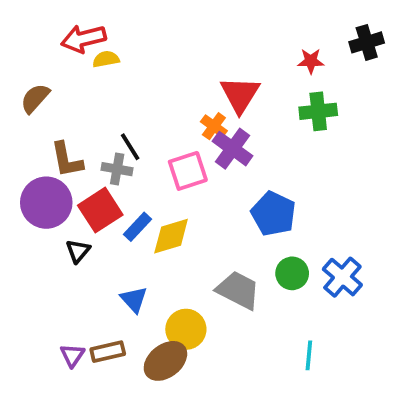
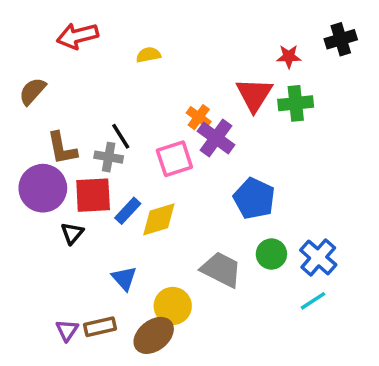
yellow semicircle: (106, 59) -> (148, 55), moved
red triangle: (240, 95) -> (254, 95), moved
red square: (100, 210) -> (93, 195), turned 30
cyan line: (309, 355) -> (313, 301), moved, turned 52

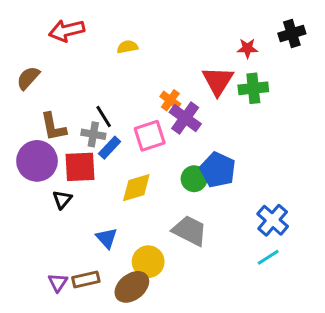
blue rectangle: (128, 211) -> (110, 148), moved
green circle: (271, 254) -> (194, 179), moved

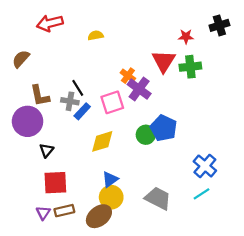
red square: (80, 167) -> (55, 183), moved
gray trapezoid: (190, 231) -> (158, 198), moved
blue triangle: (107, 238) -> (110, 179), moved, turned 36

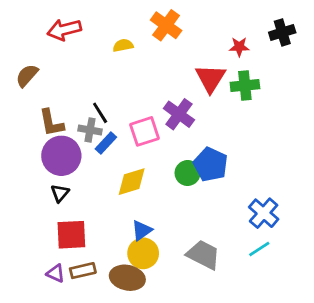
orange cross: (128, 76) -> (166, 25), moved, size x1.5
purple circle: (28, 121) -> (61, 156), moved
purple triangle: (43, 213) -> (56, 273), turned -40
brown ellipse: (99, 216) -> (127, 278), turned 50

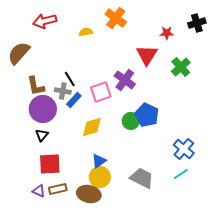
brown semicircle: (27, 75) -> (19, 53), size x1.4
green cross: (245, 86) -> (181, 67), moved, turned -36

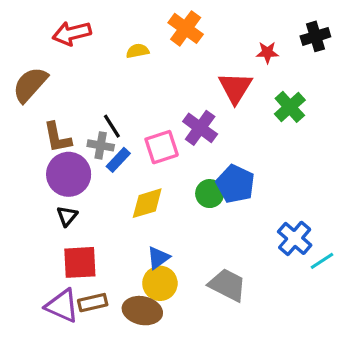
cyan line: (181, 174) -> (322, 261), moved
purple triangle: (39, 191) -> (62, 306), size x1.6

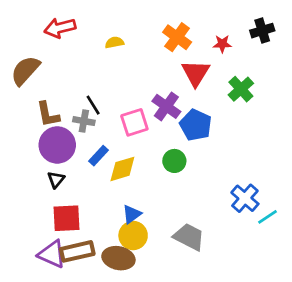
orange cross: (186, 28) -> (177, 37), moved
blue rectangle: (118, 160) -> (98, 156), moved
blue pentagon: (235, 184) -> (196, 125), moved
brown rectangle: (93, 303) -> (77, 251), size x1.4

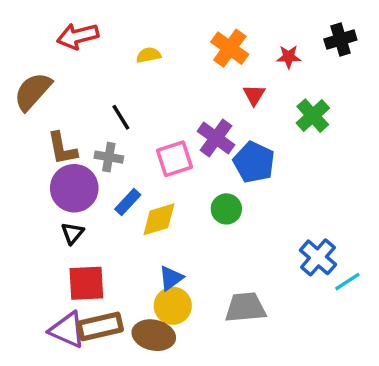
red triangle: (196, 73) -> (254, 95), size x0.6
black line: (93, 105) -> (121, 117), moved
gray trapezoid: (189, 237) -> (245, 307), turned -32

